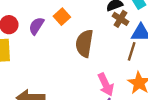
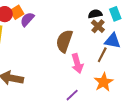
orange square: (62, 17) -> (17, 12), moved
pink arrow: (106, 85) -> (77, 63), moved

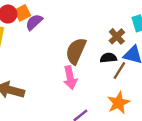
black semicircle: (95, 14) -> (108, 58), moved
pink arrow: (77, 63) -> (70, 78), moved

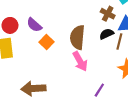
orange square: (22, 13) -> (46, 42), moved
purple semicircle: (34, 22) -> (34, 25), turned -77

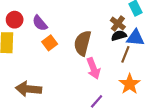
black semicircle: (107, 34) -> (119, 36), moved
pink arrow: (80, 61) -> (93, 68), moved

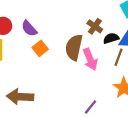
brown cross: (118, 24) -> (95, 26), moved
pink arrow: (93, 68) -> (90, 59), moved

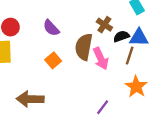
purple semicircle: (29, 28) -> (51, 28), moved
orange square: (40, 48) -> (53, 60), moved

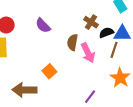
brown semicircle: (84, 47) -> (72, 42), size x0.7
orange square: (53, 60) -> (49, 71), moved

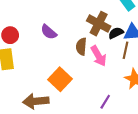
brown cross: (91, 22) -> (99, 24), size x1.5
orange square: (49, 71) -> (60, 79), size x1.5

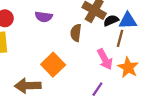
purple semicircle: (49, 32) -> (44, 17), turned -35
pink arrow: (99, 56) -> (105, 59), moved

